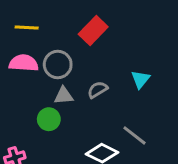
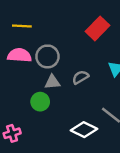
red rectangle: (93, 31) -> (98, 28), moved

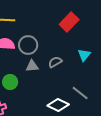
green circle: (40, 102) -> (10, 82), moved

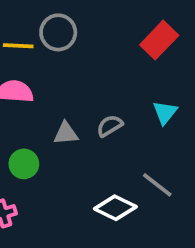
red rectangle: (69, 22) -> (159, 40), moved
gray circle: (28, 45) -> (58, 32), moved

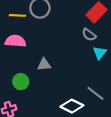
gray semicircle: (110, 126) -> (89, 35), moved, turned -112

